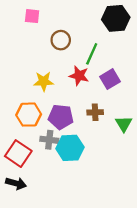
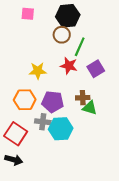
black hexagon: (116, 18) -> (68, 16), moved
brown circle: (61, 40) -> (62, 35), moved
green triangle: (124, 124) -> (90, 108), moved, turned -42

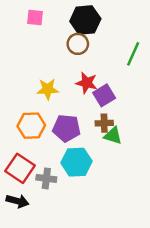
green line: (80, 47) -> (133, 54), moved
purple square: (96, 69) -> (104, 95), moved
gray cross: (43, 122) -> (46, 178), moved

